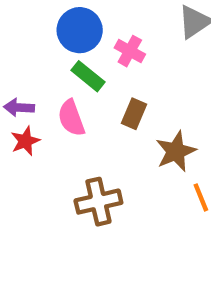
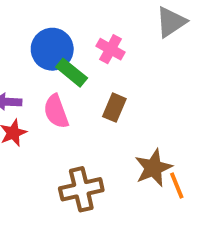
blue circle: (80, 30) -> (52, 49), moved
brown star: (176, 151) -> (153, 168), moved

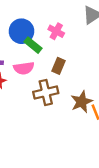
pink semicircle: (56, 111) -> (24, 68), turned -78
brown cross: (81, 189) -> (46, 92), moved

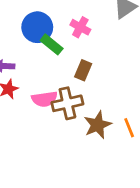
pink semicircle: (24, 68) -> (44, 99), moved
brown star: (82, 102) -> (98, 125), moved

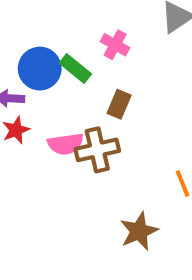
blue circle: (37, 27) -> (40, 69), moved
brown star: (98, 125) -> (139, 231), moved

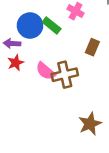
brown rectangle: (119, 104) -> (92, 47), moved
pink semicircle: (66, 144) -> (46, 71), turned 48

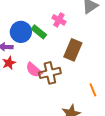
brown rectangle: (92, 47) -> (73, 50), size x1.5

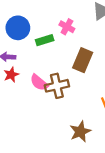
blue circle: (21, 32) -> (18, 28), moved
green rectangle: (39, 32) -> (45, 40), turned -56

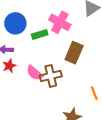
pink cross: (67, 27) -> (60, 22), size x1.5

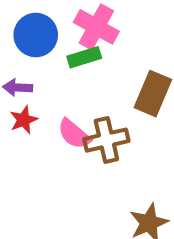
pink cross: (60, 22) -> (96, 27), moved

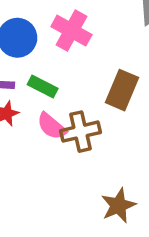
green rectangle: (84, 57) -> (43, 86), moved, turned 44

